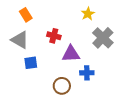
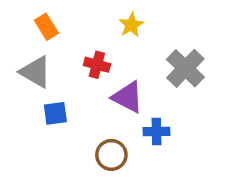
yellow star: (88, 14) -> (131, 25), moved
purple triangle: (71, 54) -> (128, 97), turned 30

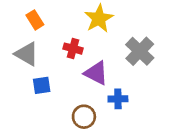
yellow star: (131, 25) -> (99, 19), size x1.5

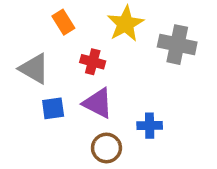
orange rectangle: (35, 20) -> (63, 22), moved
gray cross: (140, 51) -> (177, 45), moved, turned -32
purple triangle: (96, 73) -> (98, 103), moved

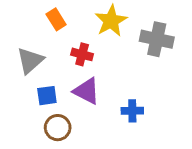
gray triangle: (34, 69) -> (30, 60), turned 48
brown circle: (106, 148) -> (58, 128), moved

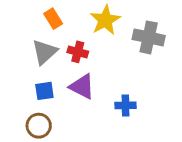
gray triangle: (30, 60) -> (44, 52), moved
brown circle: (58, 128) -> (39, 126), moved

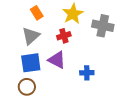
red cross: (78, 52) -> (64, 36), moved, turned -32
blue square: (44, 91) -> (31, 63), size x1.5

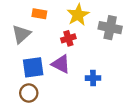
orange rectangle: (37, 13) -> (39, 14), turned -48
gray triangle: (31, 36) -> (21, 34), moved

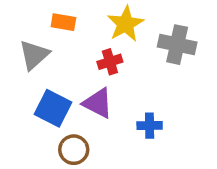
blue square: (33, 67) -> (53, 108), turned 35
brown circle: (29, 93) -> (74, 150), moved

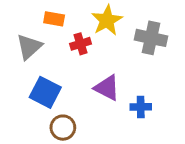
red cross: (110, 62) -> (80, 44), moved
purple triangle: (98, 103) -> (107, 88), moved
blue cross: (150, 126) -> (141, 107), moved

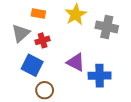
red cross: (80, 44) -> (43, 40), moved
blue cross: (141, 107) -> (100, 76), size x1.5

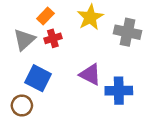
orange rectangle: (38, 13) -> (45, 16), turned -56
red cross: (43, 40) -> (53, 38), moved
brown circle: (45, 90) -> (22, 105), moved

